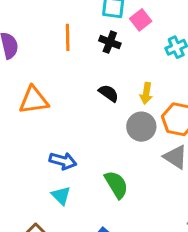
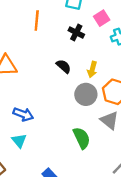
pink square: (141, 20) -> (102, 18), moved
black cross: (110, 42) -> (76, 33), moved
green semicircle: (116, 185) -> (82, 138), moved

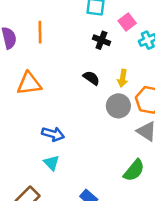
orange line: (37, 21) -> (40, 32), moved
green semicircle: (82, 138) -> (134, 170), moved, turned 70

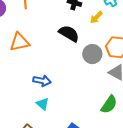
black semicircle: (91, 78) -> (69, 34), size x1.5
yellow arrow: (123, 78) -> (96, 17), moved, turned 40

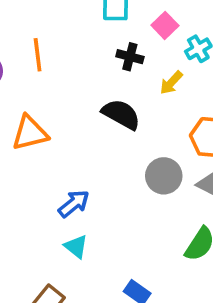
gray circle: (92, 54) -> (164, 176), moved
blue arrow: (42, 81) -> (74, 204), turned -48

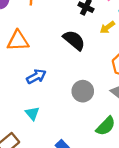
gray circle: (164, 176) -> (83, 91), moved
blue arrow: (74, 204) -> (36, 76), moved

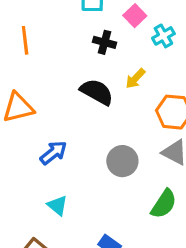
yellow arrow: (107, 27) -> (135, 79), moved

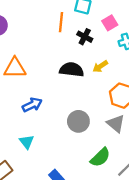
orange line: (25, 40) -> (61, 22), moved
black semicircle: (97, 92) -> (72, 70), turned -35

